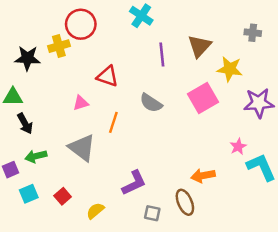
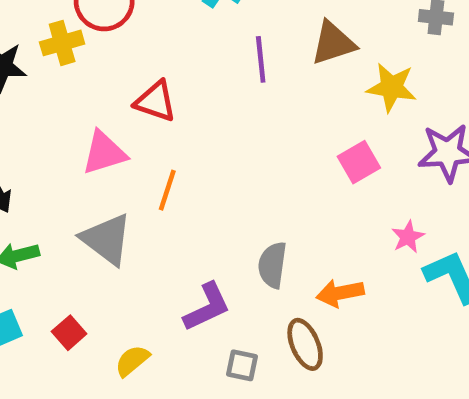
brown triangle: (199, 46) -> (333, 43), turned 30
pink square: (203, 98) -> (359, 162), moved, size x0.7
pink triangle: (81, 103) -> (104, 153), size x1.5
gray semicircle: (151, 103) -> (272, 265), moved, turned 65

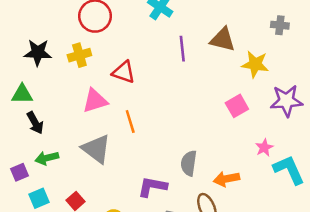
yellow cross: (62, 43) -> (79, 55), moved
brown triangle: (333, 43) -> (223, 40), turned 32
orange line: (167, 190) -> (130, 122), turned -35
purple L-shape: (207, 307) -> (152, 187), turned -144

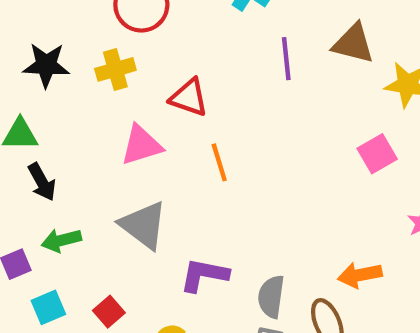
orange line: (130, 122) -> (219, 162), moved
gray semicircle: (189, 163) -> (271, 297), moved
purple L-shape: (152, 187) -> (204, 275), moved

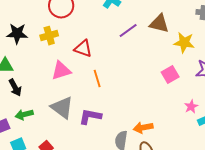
purple line: (286, 59) -> (128, 31), turned 60
purple L-shape: (204, 275) -> (90, 117), moved
orange arrow: (360, 275) -> (143, 128), moved

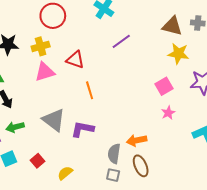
brown triangle: (159, 24) -> (172, 26), moved
pink triangle: (61, 71) -> (45, 72), moved
pink star: (191, 107) -> (168, 113), moved

